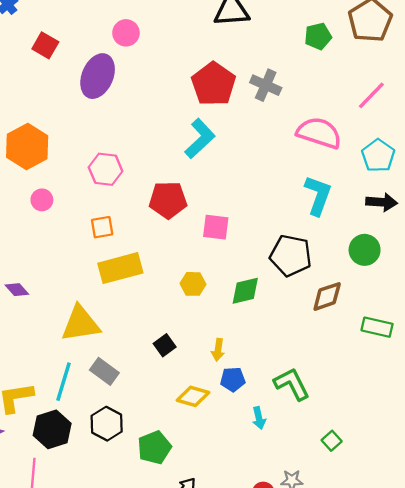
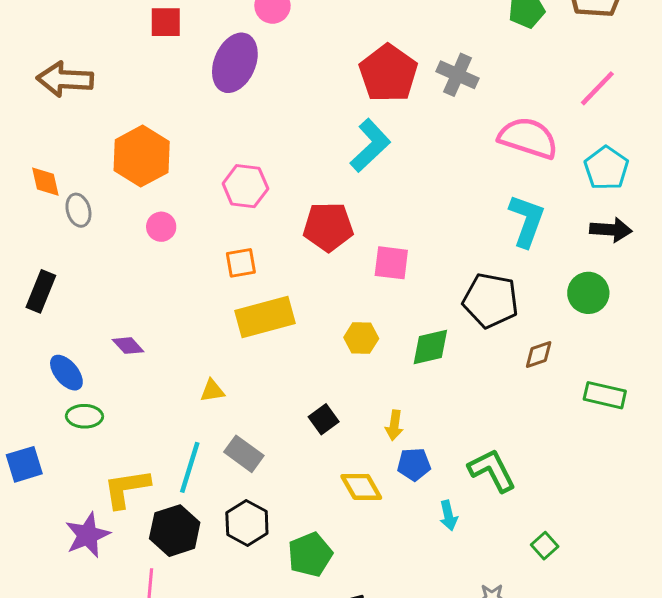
red square: (45, 45) -> (166, 22), turned -30
brown diamond: (327, 296) -> (539, 355), size x0.7
yellow triangle: (81, 324) -> (212, 391), size x0.5
yellow diamond: (193, 396) -> (361, 487), turned 44

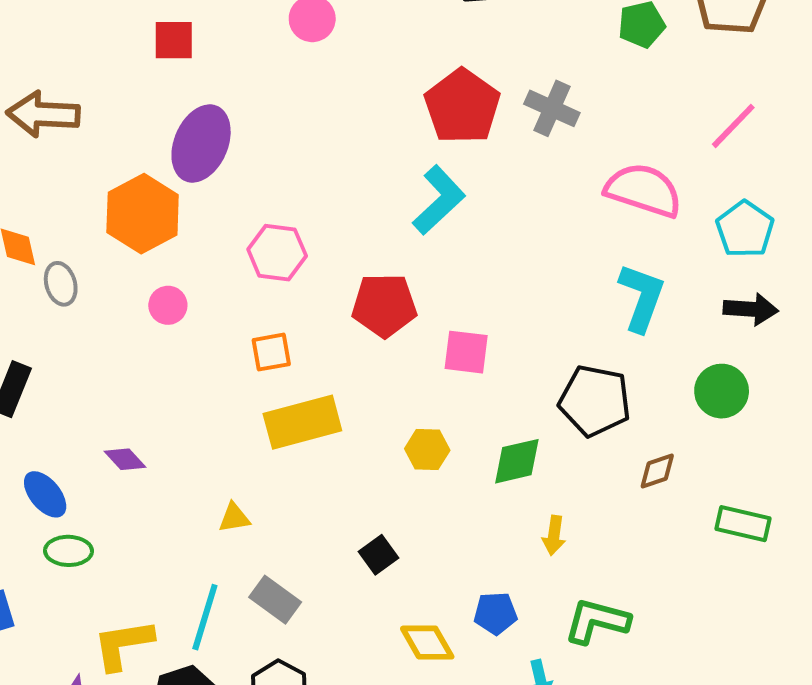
purple ellipse: (235, 63) -> (201, 143), moved
yellow arrow: (394, 425) -> (554, 535), moved
green L-shape: (492, 470) -> (597, 621), turned -48

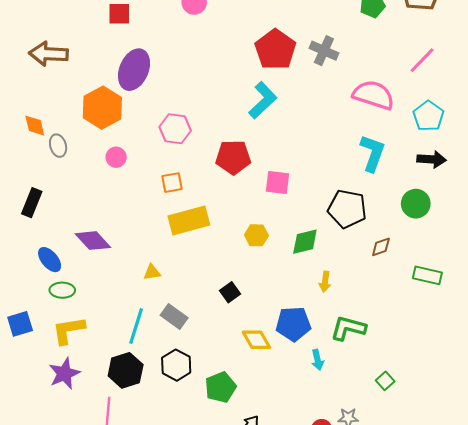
purple diamond: (125, 459) -> (93, 241), size x1.6
blue pentagon: (495, 613) -> (293, 324), size x1.5
yellow L-shape: (123, 644) -> (69, 330), moved

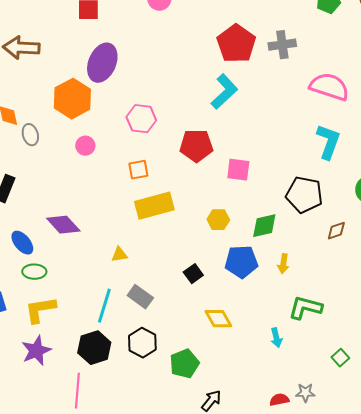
gray cross: (324, 51) -> (282, 45), turned -32
blue pentagon: (293, 324) -> (241, 262), moved

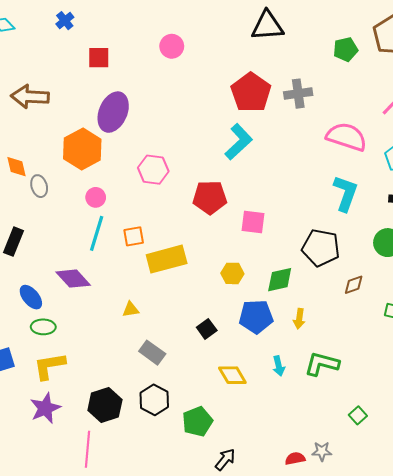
orange square: (138, 170) -> (134, 236), moved
cyan line: (104, 306) -> (97, 233), moved
cyan arrow: (276, 338) -> (279, 366), moved

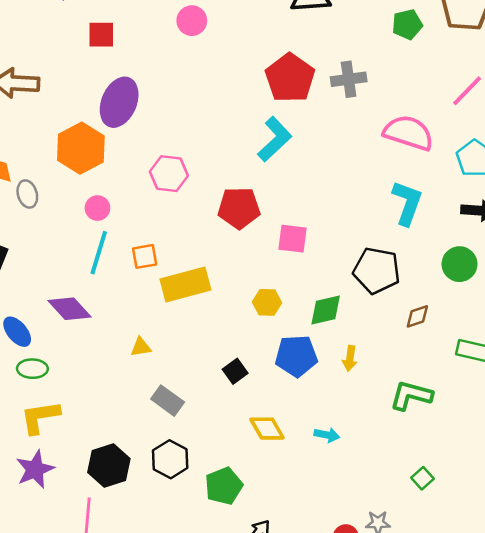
green L-shape: (322, 364) -> (411, 395), moved
cyan arrow: (279, 366) -> (327, 435), moved, turned -66

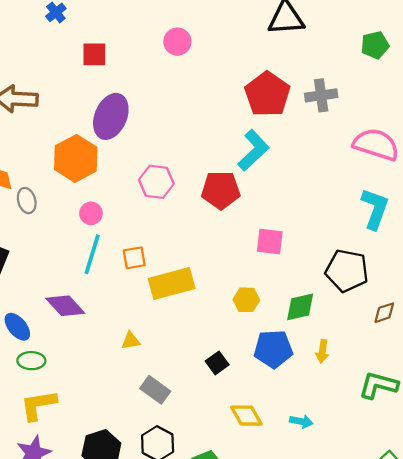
red pentagon: (239, 208) -> (221, 190), moved

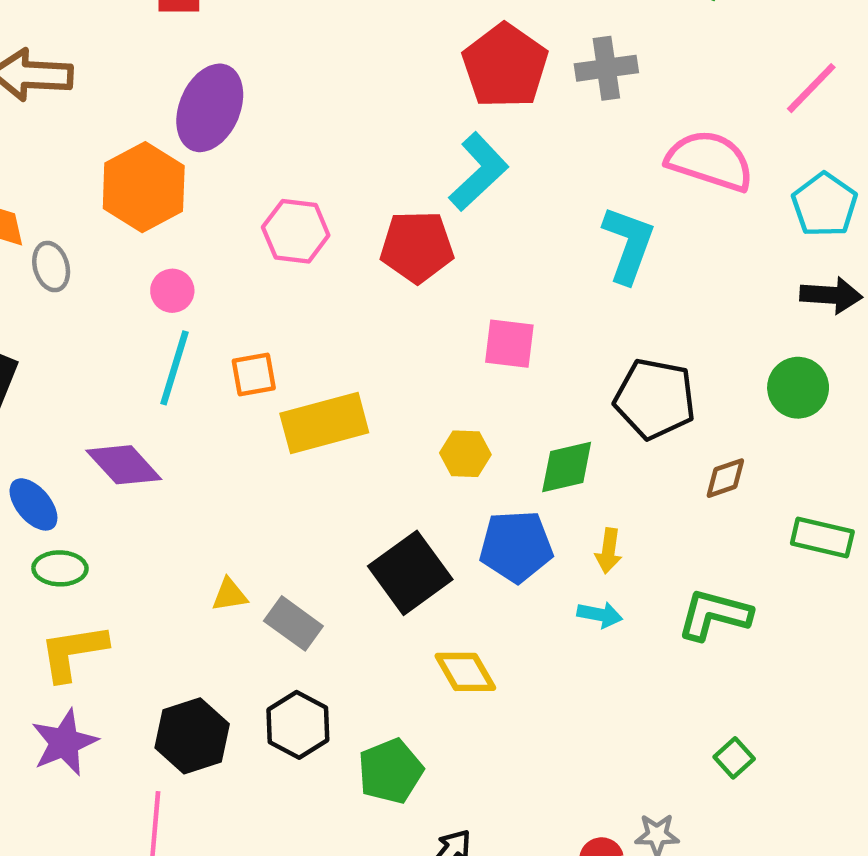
cyan L-shape: (375, 209) -> (628, 244), moved
yellow triangle: (131, 341) -> (230, 595), moved
black square: (217, 363) -> (410, 573), size x1.8
cyan arrow: (301, 421) -> (600, 615), moved

